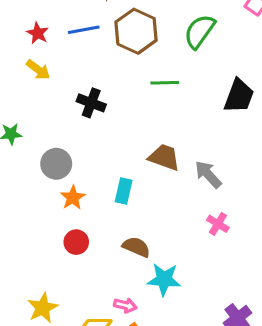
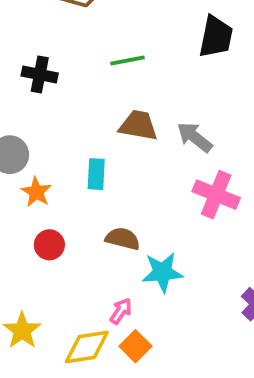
green line: (165, 83) -> (128, 61), moved
pink cross: (218, 224) -> (216, 195), size x1.6
pink arrow: (125, 305) -> (121, 311), turned -60

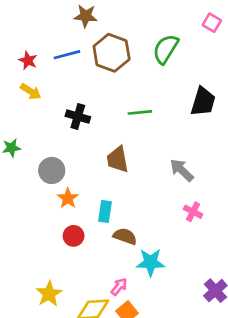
brown trapezoid: (138, 125) -> (118, 159), moved, turned -116
cyan rectangle: (96, 174) -> (105, 211), moved
pink cross: (216, 195) -> (193, 212), size x0.6

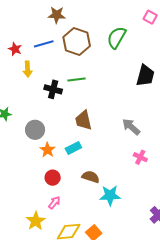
yellow arrow: (31, 91) -> (28, 69), moved, turned 56
green line: (140, 112) -> (76, 80), moved
cyan rectangle: (105, 211) -> (73, 148), moved, turned 56
pink arrow: (119, 287) -> (54, 203), moved

